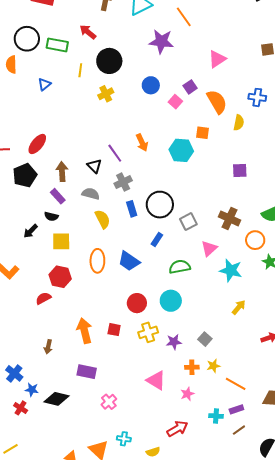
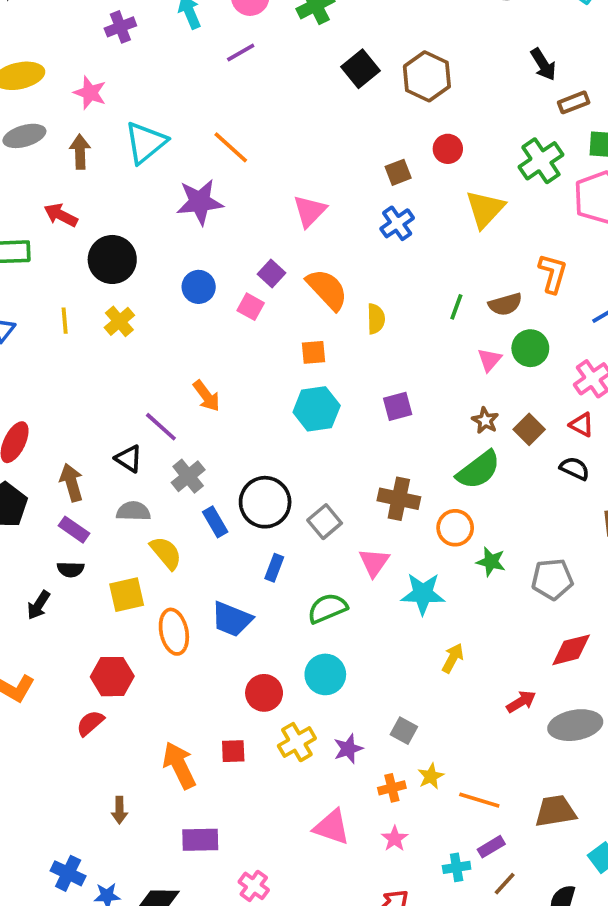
yellow line: (80, 70) -> (65, 321), moved
blue cross: (257, 97) -> (397, 223), moved, turned -30
cyan hexagon: (181, 150) -> (317, 409), moved
yellow square: (61, 241) -> (127, 595), moved

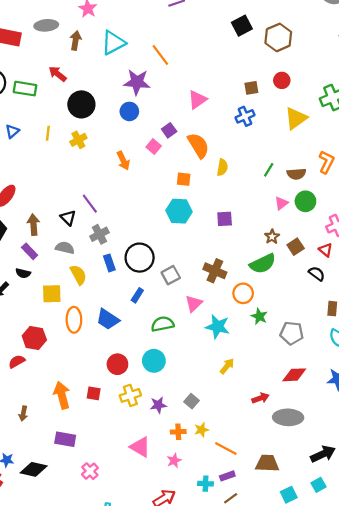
blue circle: (199, 287) -> (129, 111), moved
orange arrow: (206, 396) -> (123, 161), moved

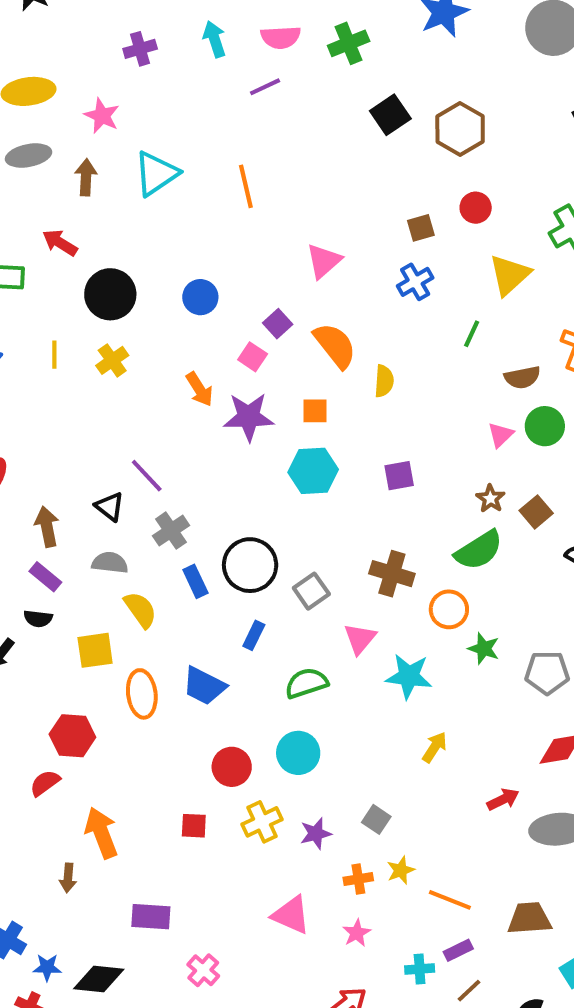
orange line: (160, 55) -> (246, 186), turned 30
purple star: (137, 82) -> (249, 417), moved
green line: (269, 170) -> (472, 334), moved
orange arrow: (62, 395) -> (101, 833), moved

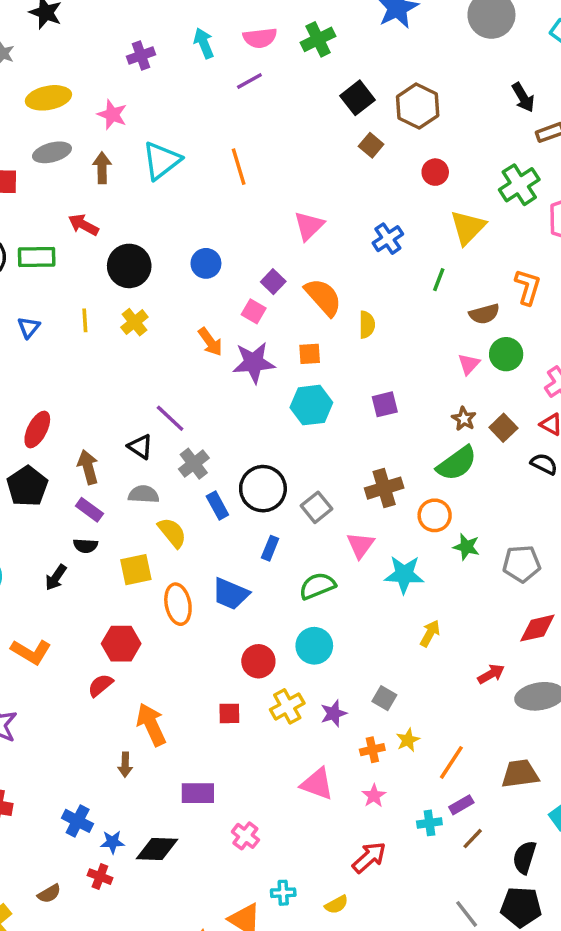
brown square: (421, 228) -> (371, 145), moved, turned -30
brown cross: (392, 574) -> (384, 488), turned -30
orange line: (450, 900) -> (451, 762), turned -75

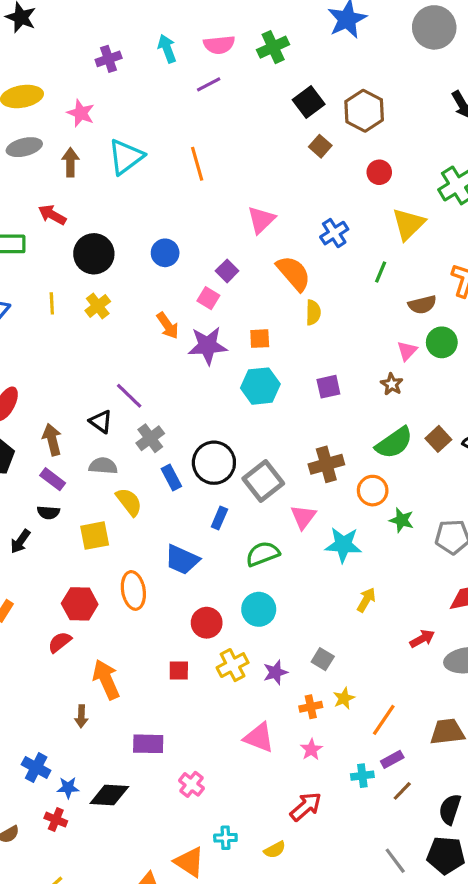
orange semicircle: (323, 297) -> (294, 273), moved
brown star: (464, 419) -> (392, 384), moved
brown square: (503, 428) -> (438, 439), moved
gray square: (317, 507) -> (263, 481), size x1.4
orange ellipse: (178, 604) -> (133, 590), moved

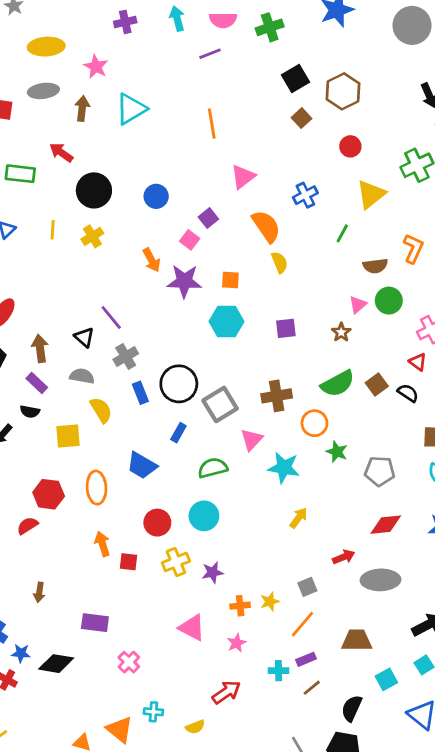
orange line: (197, 164) -> (212, 124), moved
yellow semicircle: (313, 312) -> (280, 262), turned -30
gray square: (323, 659) -> (307, 587), moved, turned 30
orange arrow: (106, 680) -> (102, 544), moved, size x0.7

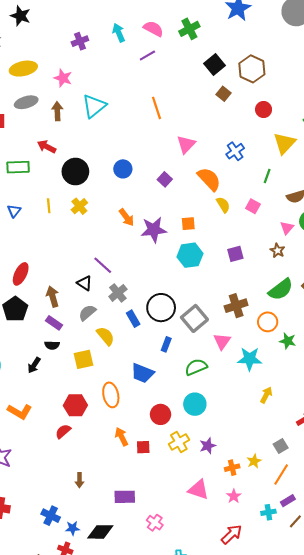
pink semicircle: (223, 20) -> (153, 29), turned -144
pink square: (190, 240) -> (253, 206), moved
gray semicircle: (82, 376) -> (87, 313), turned -42

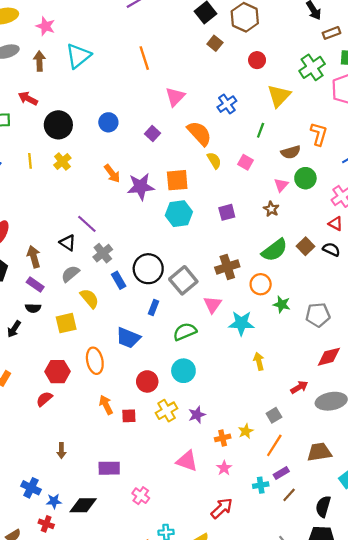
orange square: (188, 224) -> (177, 180), size x1.5
yellow arrow: (266, 395) -> (259, 361), turned -42

